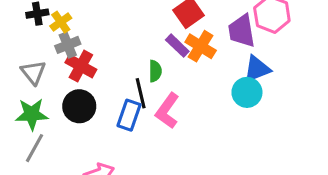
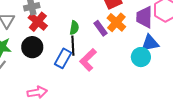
purple rectangle: (177, 46) -> (100, 28), moved
green semicircle: (155, 71) -> (74, 28), moved

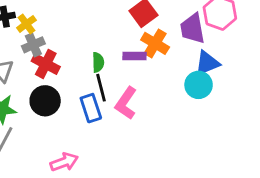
purple rectangle: (100, 28) -> (135, 56), turned -42
blue rectangle: (63, 58) -> (91, 108), turned -36

